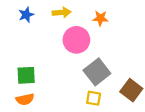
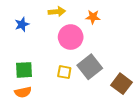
blue star: (26, 15) -> (22, 24), moved
yellow square: (94, 98) -> (64, 72), moved

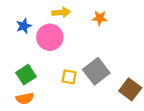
pink circle: (71, 37) -> (50, 37), moved
green square: (24, 70) -> (26, 75), turned -30

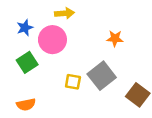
orange star: (100, 18) -> (115, 38), moved
green square: (26, 75) -> (27, 62), moved

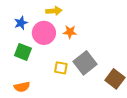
orange star: (115, 38) -> (70, 32), moved
green square: (27, 62) -> (23, 52), turned -36

